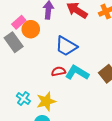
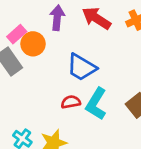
cyan L-shape: (77, 73) -> (96, 104), turned -90

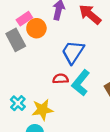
blue trapezoid: (81, 67) -> (73, 52), turned 85

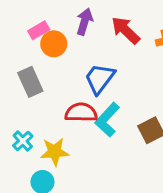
gray rectangle: (16, 40) -> (30, 82), moved
red semicircle: (61, 79) -> (81, 113), size x1.5

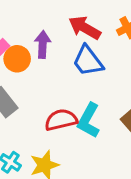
purple arrow: (85, 22) -> (43, 44), moved
blue trapezoid: (100, 79) -> (88, 61), moved, turned -60

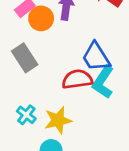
blue trapezoid: (88, 61) -> (96, 57), moved

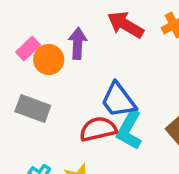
gray rectangle: (25, 58) -> (33, 109), turned -32

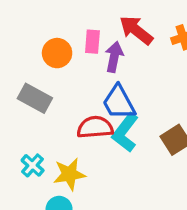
purple arrow: (78, 43) -> (114, 57), moved
pink rectangle: (28, 48) -> (92, 42), moved, turned -50

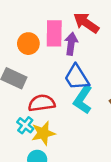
pink rectangle: (92, 42) -> (54, 33), size x1.5
red semicircle: (95, 127) -> (42, 103), moved
cyan cross: (33, 165) -> (25, 125), moved

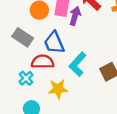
blue trapezoid: (77, 77) -> (54, 43), moved
yellow star: (43, 133) -> (58, 89), moved

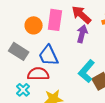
purple arrow: (75, 16) -> (82, 34), moved
cyan L-shape: (78, 64) -> (86, 71), moved

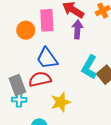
gray rectangle: (19, 51) -> (17, 85), moved, turned 48
cyan cross: (23, 90) -> (19, 100), moved, turned -32

